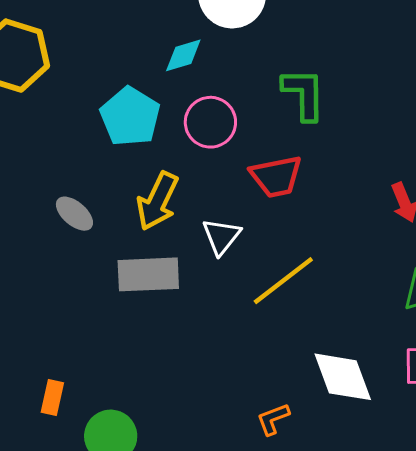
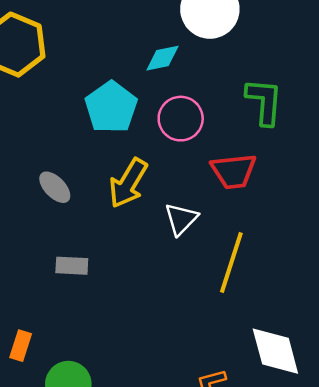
gray rectangle: (148, 274) -> (72, 266), moved, size x0.6
yellow line: (283, 281) -> (231, 263), turned -40

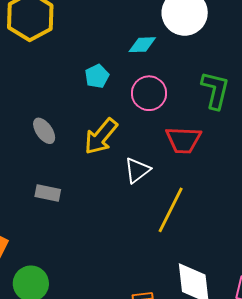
cyan pentagon: (111, 107) -> (97, 76), size x0.6

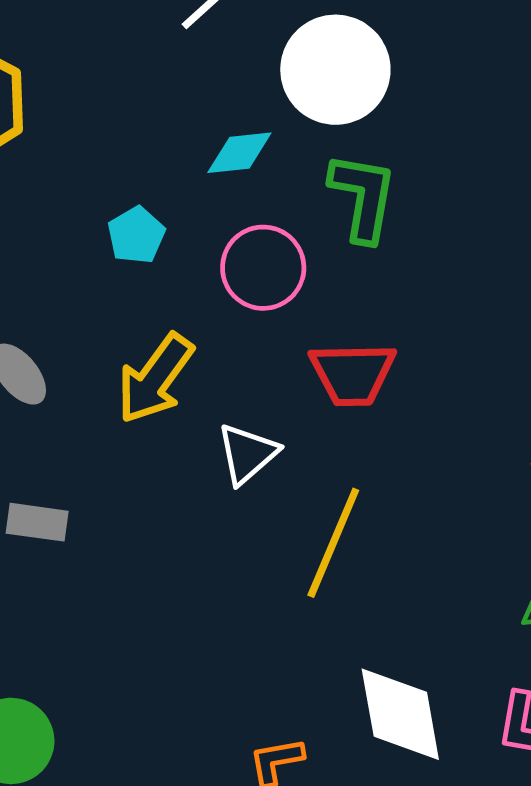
green L-shape: (215, 90) -> (363, 197), moved

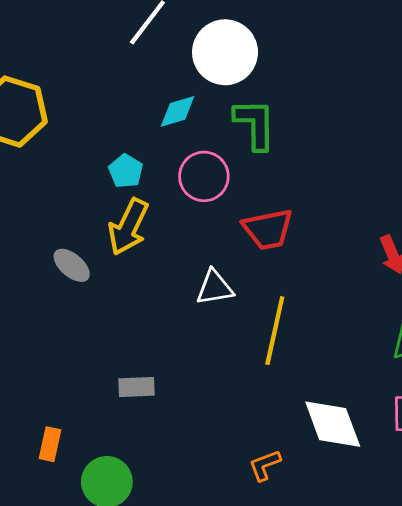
yellow arrow: (155, 379) -> (128, 227), moved
white triangle: (247, 454) -> (215, 287), turned 42
gray rectangle: (37, 522) -> (137, 387), moved

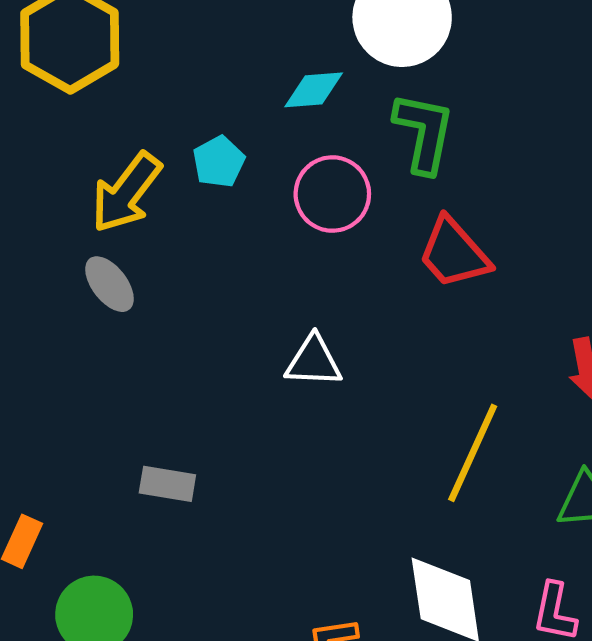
yellow arrow: (128, 227) -> (126, 193), moved
red trapezoid: (268, 229) -> (454, 253), moved, turned 48
yellow line: (275, 331) -> (473, 453), moved

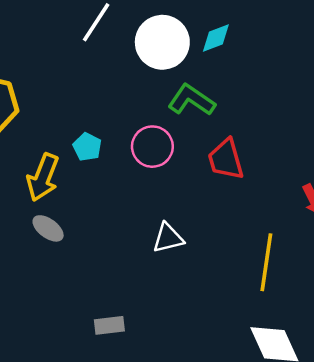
cyan diamond: (314, 90) -> (216, 38), moved
green L-shape: (424, 133) -> (192, 100), turned -51
red trapezoid: (454, 253) -> (226, 159), turned 42

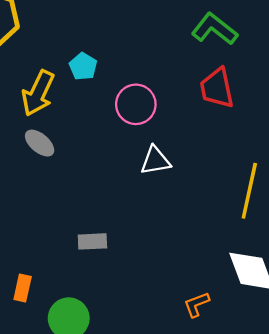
green L-shape: (192, 100) -> (214, 29), moved
pink circle: (152, 147) -> (136, 104), moved

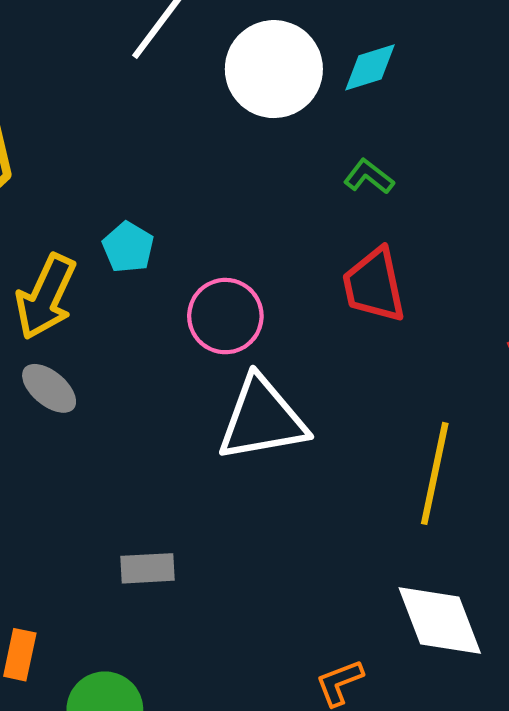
green L-shape: (214, 29) -> (369, 177), size x0.6
white triangle: (155, 161) -> (262, 419), size x1.6

